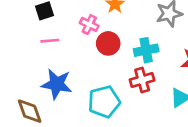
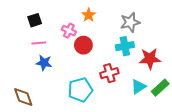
cyan cross: (146, 50) -> (125, 46), moved
blue star: (57, 84) -> (44, 63), moved, size x0.7

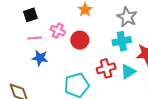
gray star: (130, 22) -> (127, 17), turned -30
pink cross: (69, 31) -> (58, 31), moved
cyan triangle: (138, 87) -> (128, 72), moved

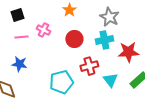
red circle: (80, 40) -> (74, 39), moved
blue star: (40, 58) -> (19, 64), moved
cyan triangle: (128, 72) -> (110, 80), moved, turned -35

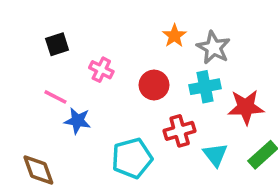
orange star: (69, 10) -> (174, 36), moved
pink line: (21, 37) -> (55, 97), moved, turned 32
blue star: (19, 64) -> (78, 121), moved

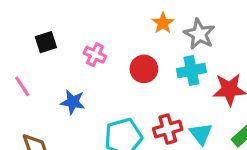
black square: (57, 44) -> (46, 42), moved
pink line: (55, 97) -> (22, 86), moved, turned 30
red cross: (180, 131) -> (168, 129), moved

